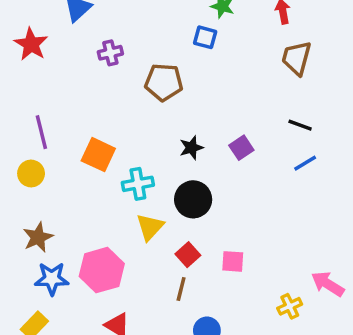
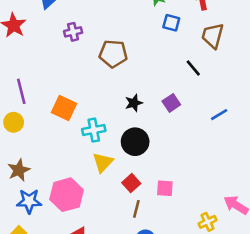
blue square: (205, 37) -> (171, 23), moved
black line: (300, 125) -> (193, 68), moved, turned 30
brown line: (181, 289) -> (136, 209), moved

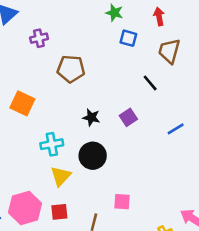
purple cross: (73, 32) -> (39, 38), moved
black star: (134, 103) -> (91, 117), turned 30
orange square: (64, 108) -> (22, 103), moved
red square: (131, 183) -> (59, 212), moved, turned 36

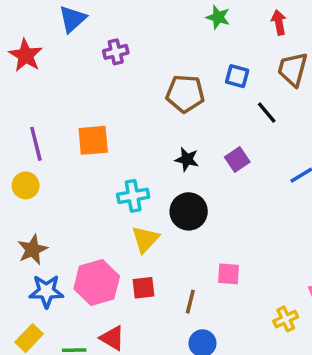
blue square: (128, 38) -> (237, 76), moved
brown pentagon: (71, 69) -> (185, 94), moved
orange square: (22, 103) -> (93, 140), turned -30

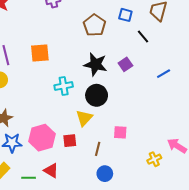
brown pentagon: (185, 94) -> (94, 25), turned 30
black star: (187, 159) -> (96, 64), size x1.6
yellow triangle: (145, 239) -> (84, 118), moved

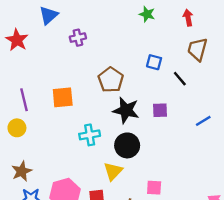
blue square: (125, 15) -> (154, 62), moved
brown pentagon: (94, 25) -> (111, 80), moved
purple square: (125, 64) -> (160, 110), turned 32

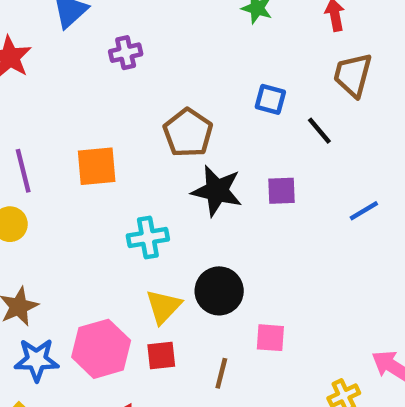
black circle: (127, 145) -> (219, 291), moved
yellow triangle: (113, 171) -> (163, 307), moved

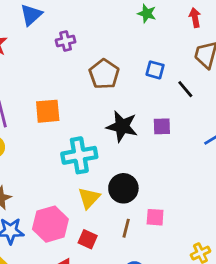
brown pentagon: (188, 133) -> (104, 74), moved
cyan cross: (148, 237) -> (79, 155), size x1.4
red square: (161, 356) -> (88, 239), moved, turned 30
brown line: (221, 373) -> (126, 228), moved

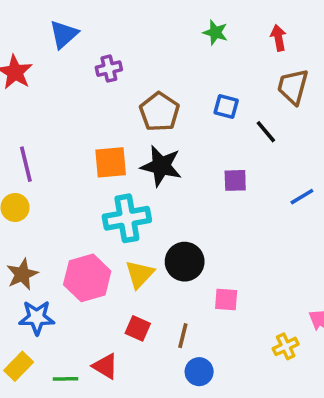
orange square: (48, 111) -> (111, 162), moved
black star: (122, 126) -> (161, 166), moved
pink hexagon: (50, 224) -> (87, 278), moved
brown line: (126, 228) -> (183, 336), moved

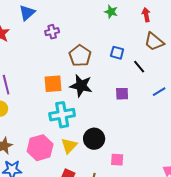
brown trapezoid: (293, 87) -> (154, 42), turned -65
blue line: (302, 197) -> (159, 92), moved

